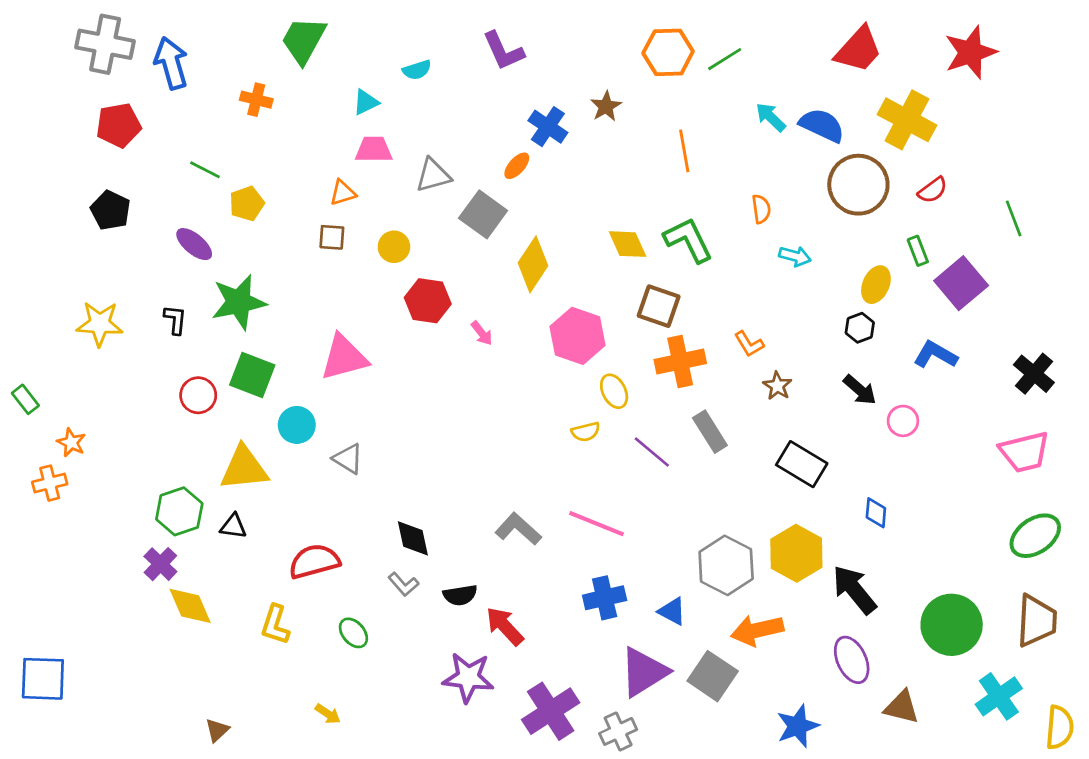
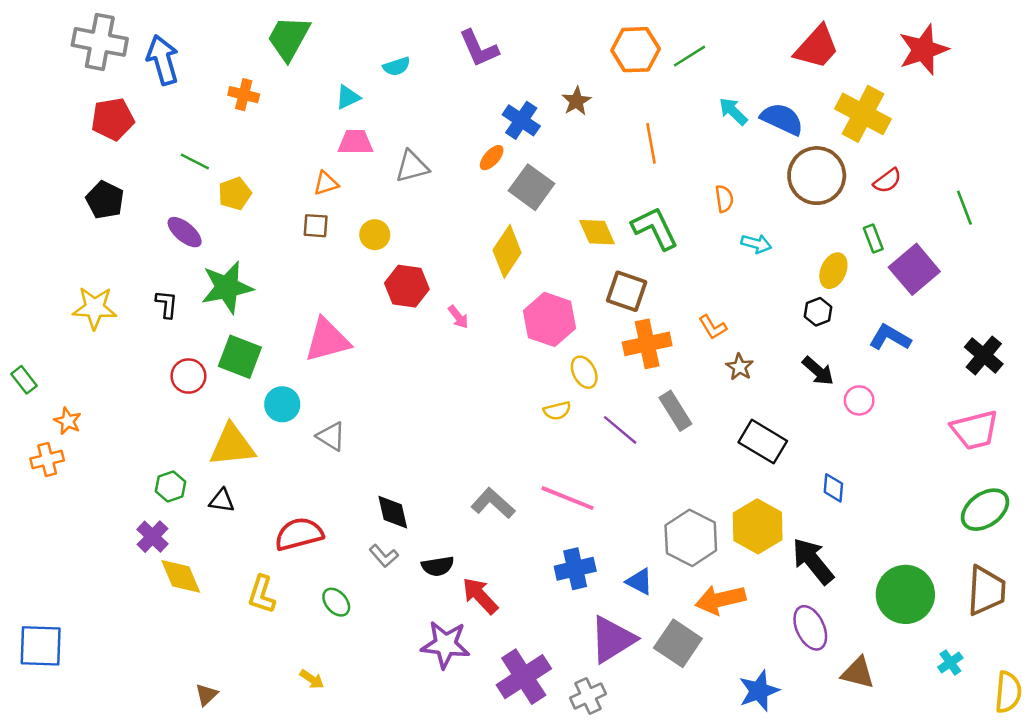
gray square: (483, 214) -> (531, 187), moved
green hexagon: (179, 511) -> (170, 486), size x0.7
cyan cross: (999, 696) -> (950, 663), size x0.6

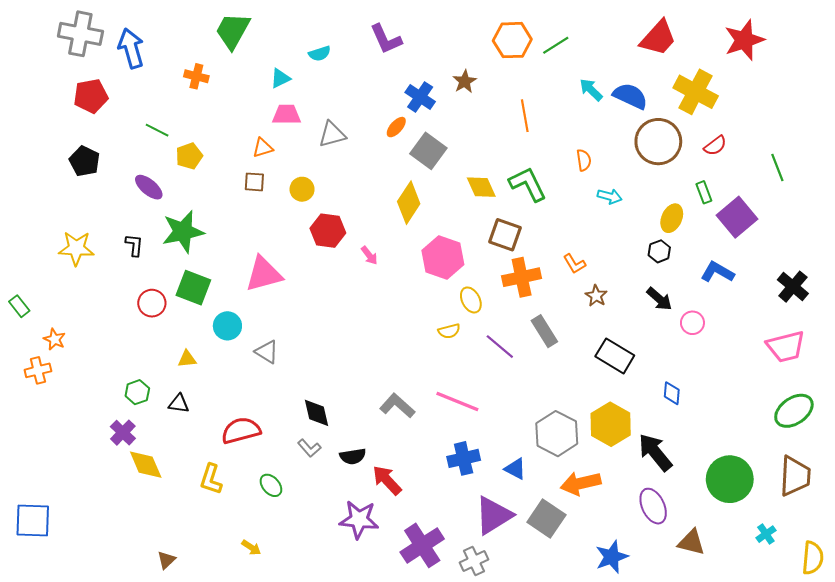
yellow triangle: (232, 445) -> (187, 359), size x0.5

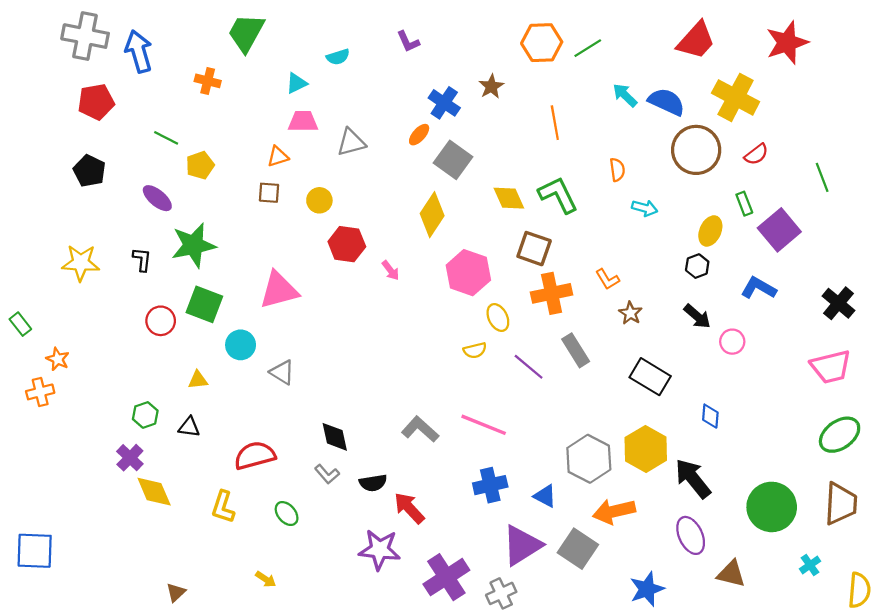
purple L-shape: (386, 39) -> (408, 42), size x0.7

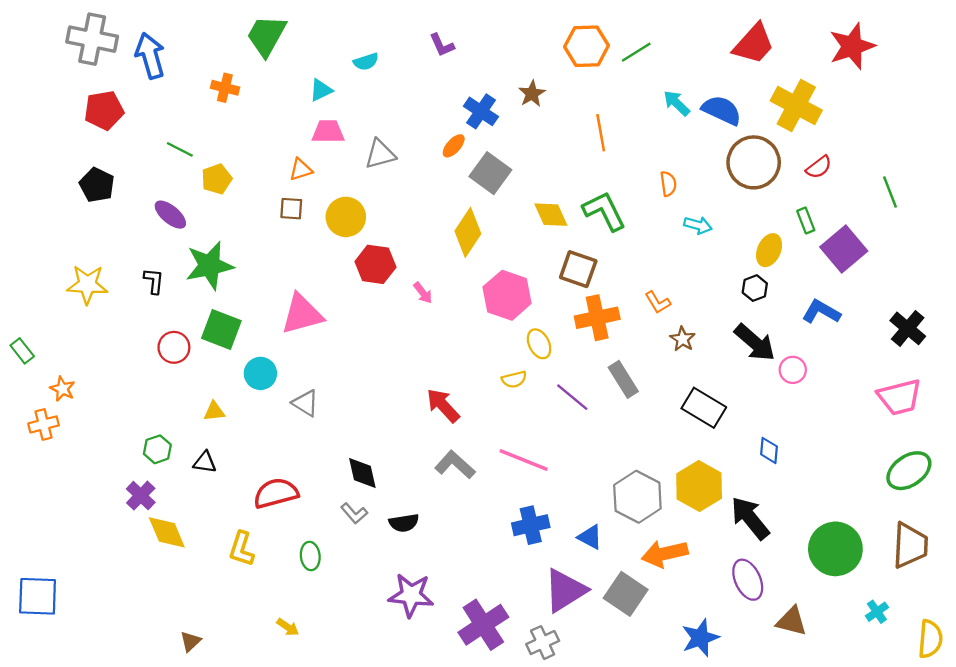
yellow circle: (319, 200) -> (346, 217), size x1.4
black arrow: (697, 316) -> (755, 343), size x1.4
red arrow: (409, 508) -> (443, 405), moved
green ellipse: (287, 514) -> (310, 556), turned 35

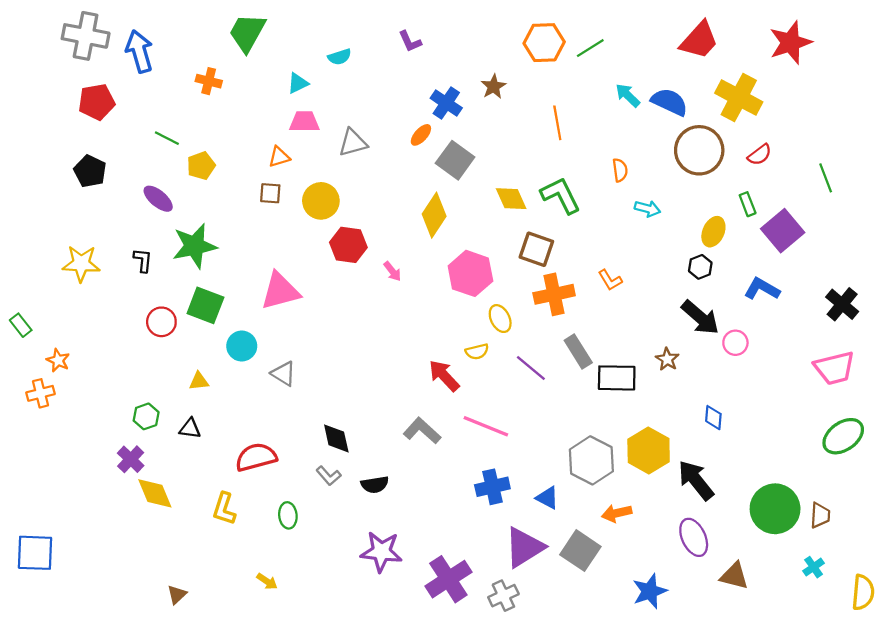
brown star: (682, 339) -> (667, 359), moved
red arrow: (443, 405) -> (444, 376), moved
black rectangle: (704, 408) -> (617, 378), moved, turned -30
brown trapezoid: (910, 545) -> (820, 515), moved, size x0.6
orange arrow: (665, 554) -> (617, 513), size x0.7

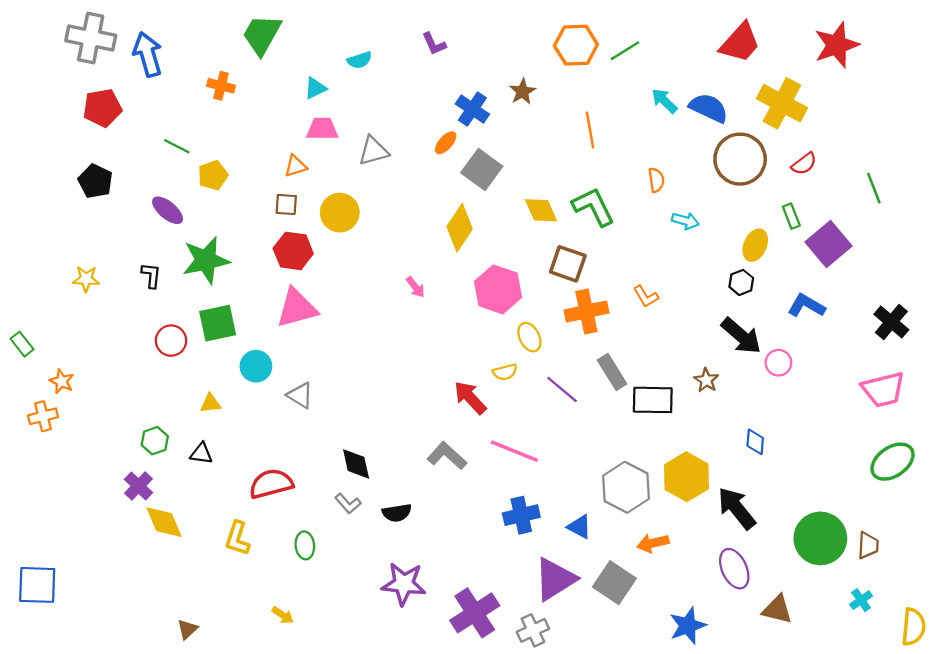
red hexagon: (348, 245) -> (293, 251), moved
yellow star: (81, 264) -> (86, 279), size x0.7
green square: (205, 305) -> (218, 323), turned -33

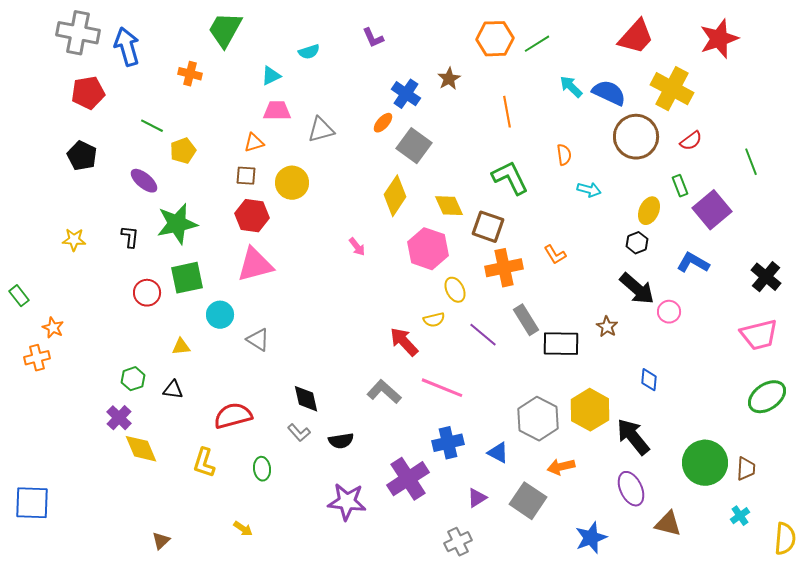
yellow diamond: (541, 210) -> (449, 206), moved
purple triangle: (555, 579) -> (477, 498), size x0.5
purple cross: (475, 613) -> (408, 479), moved

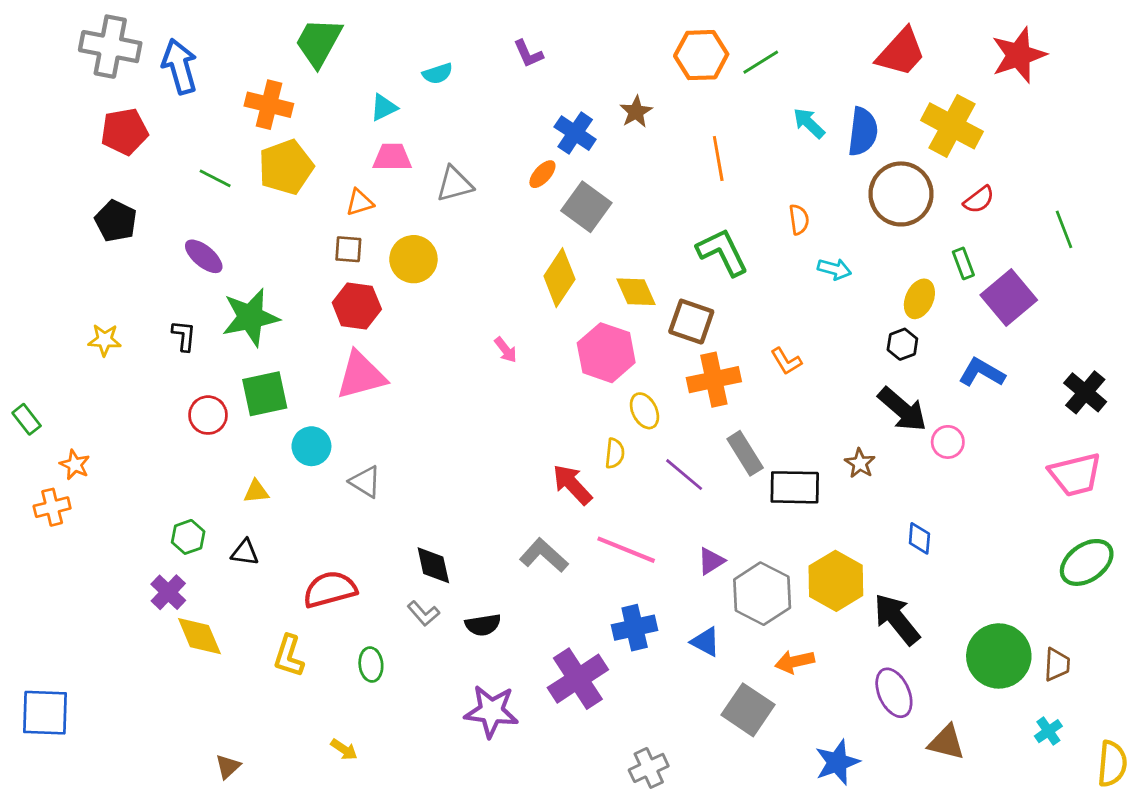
orange cross: (190, 74) -> (269, 105), size x1.4
blue semicircle: (609, 93) -> (863, 132), turned 72
yellow pentagon: (183, 151) -> (286, 167), moved, size x1.5
yellow semicircle: (434, 320) -> (615, 453), turned -70
purple triangle: (477, 498) -> (711, 561), moved

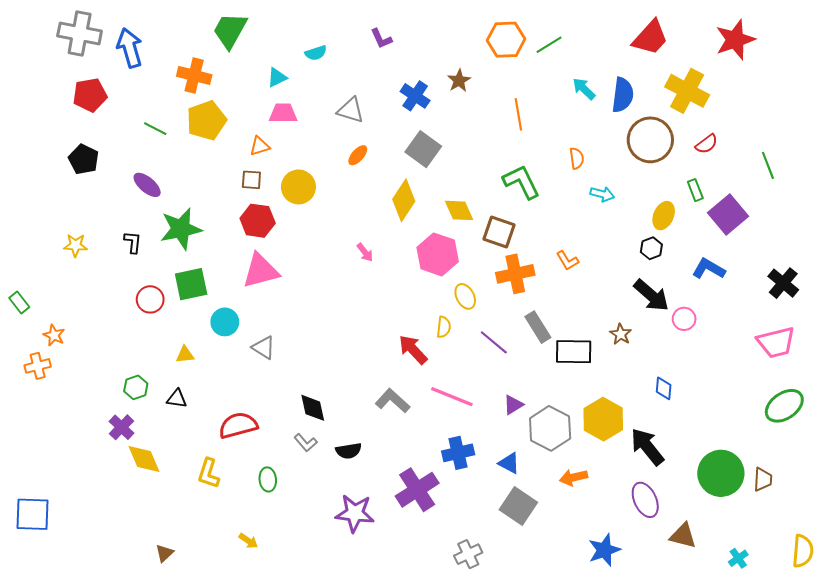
orange ellipse: (542, 174) -> (358, 155), moved
gray triangle: (455, 184) -> (351, 110), moved, turned 32
gray square: (748, 710) -> (518, 506), moved
cyan cross: (1048, 731) -> (738, 558), moved

